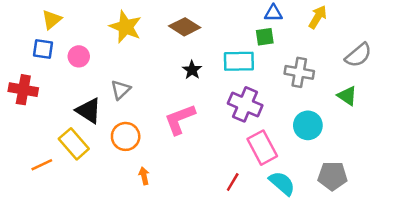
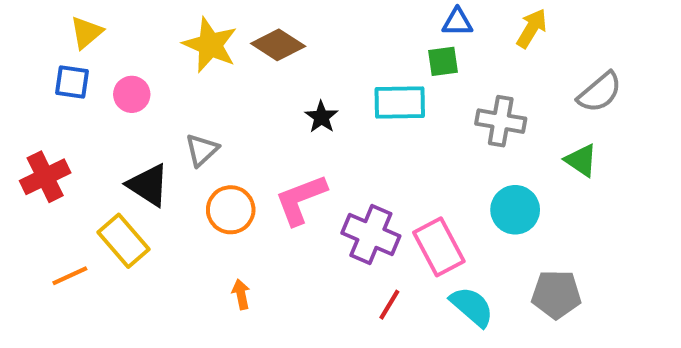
brown diamond: (185, 27) -> (278, 45), moved
red cross: (23, 90) -> (45, 177), moved, turned -36
purple cross: (245, 104) -> (371, 234), moved
orange circle: (126, 136) -> (231, 210), moved

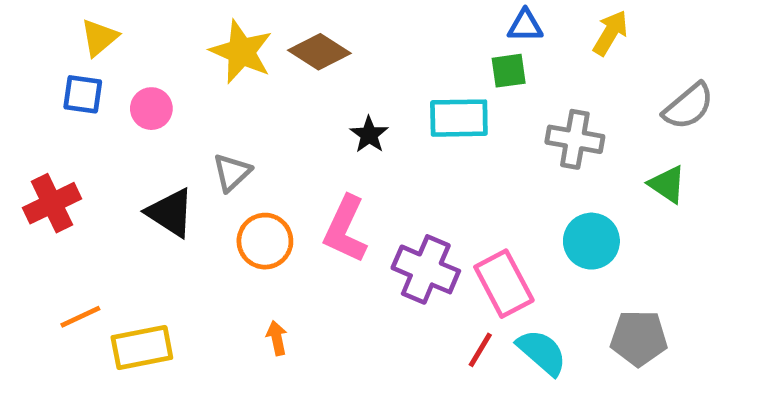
pink L-shape: (301, 199) -> (345, 229), turned -44
yellow rectangle: (123, 241) -> (142, 348), moved, turned -60
red line: (389, 305) -> (480, 350), moved

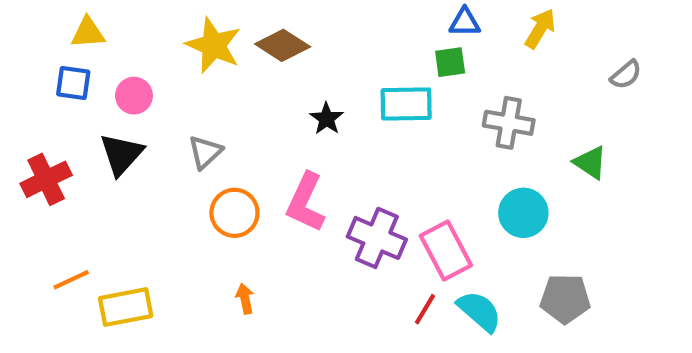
yellow triangle: (99, 38) -> (88, 33), turned 36
gray semicircle: (688, 106) -> (626, 75), moved, size x0.7
black triangle: (170, 213) -> (121, 154), moved, turned 39

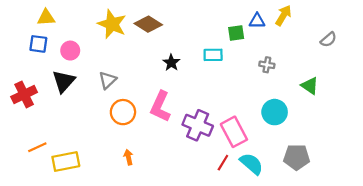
blue triangle: (465, 22) -> (257, 21), moved
cyan rectangle: (406, 104) -> (213, 55), size x0.7
gray cross: (509, 123) -> (267, 65), size x0.6

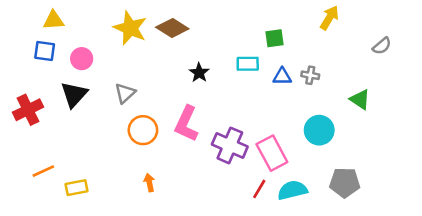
blue triangle: (257, 21) -> (282, 77), moved
yellow rectangle: (66, 162) -> (77, 188), size x0.7
cyan semicircle: (252, 164) -> (292, 190), turned -55

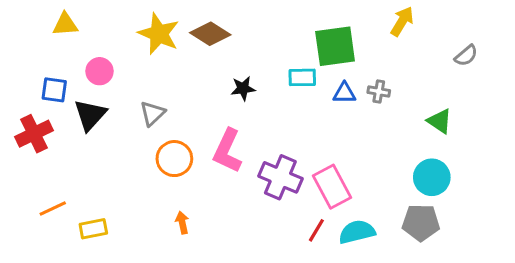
green square: (274, 38) -> (335, 46), size x1.8
blue square: (45, 51) -> (54, 90), moved
black star: (199, 73) -> (243, 88), turned 30
cyan circle: (319, 130) -> (432, 177), moved

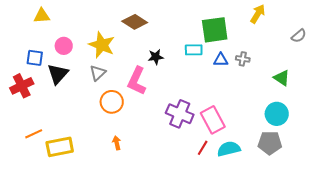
yellow star: (159, 34) -> (102, 45), moved
pink L-shape: (227, 151) -> (137, 81), moved
yellow rectangle: (93, 229) -> (60, 147), size x1.5

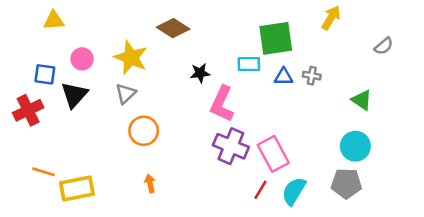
pink L-shape: (137, 81) -> (222, 104), moved
orange line: (34, 134) -> (44, 172), turned 42
cyan semicircle: (229, 149) -> (294, 191), turned -45

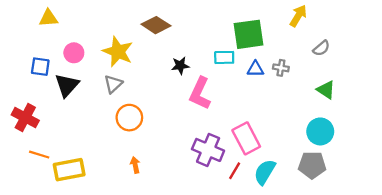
gray semicircle: (384, 46) -> (321, 48), moved
red cross: (28, 110) -> (25, 118), moved, turned -36
purple cross: (231, 146) -> (208, 150), moved

